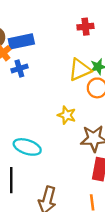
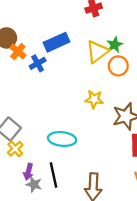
blue rectangle: (21, 41) -> (56, 42), moved

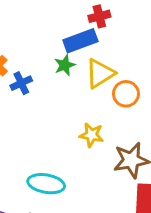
blue rectangle: (56, 42) -> (80, 41), moved
green star: (115, 45) -> (65, 65), moved

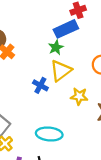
yellow triangle: (100, 73) -> (61, 71), moved
blue cross: (21, 83) -> (40, 85), moved, turned -32

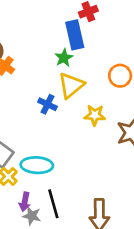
blue rectangle: (66, 29) -> (75, 35), turned -75
cyan ellipse: (49, 134) -> (37, 165), moved

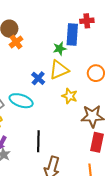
cyan ellipse: (37, 165) -> (21, 101), moved
black line: (53, 204) -> (38, 141), moved

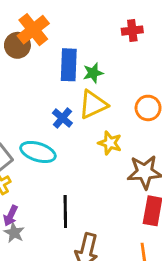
blue rectangle: (72, 34) -> (69, 65), moved
orange cross: (16, 42) -> (33, 30), moved, size x1.5

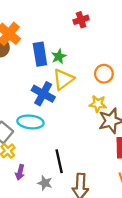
blue cross: (62, 118) -> (43, 94), size x1.5
yellow star: (110, 143) -> (98, 104), moved
gray star: (14, 233) -> (45, 183), moved

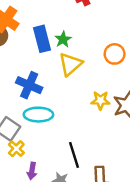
blue cross: (43, 94) -> (29, 85), moved
yellow star: (98, 104) -> (100, 100), moved

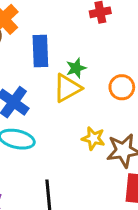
green star: (63, 39) -> (76, 68), moved

